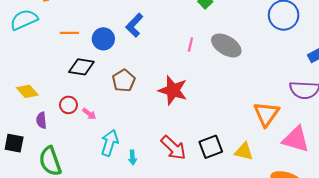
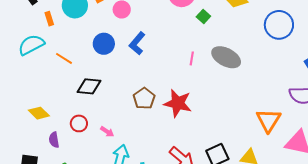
orange line: (69, 33) -> (64, 58), moved, turned 36
blue circle: (103, 39) -> (104, 44), moved
brown pentagon: (124, 81) -> (144, 98), moved
pink arrow: (89, 114) -> (107, 132), moved

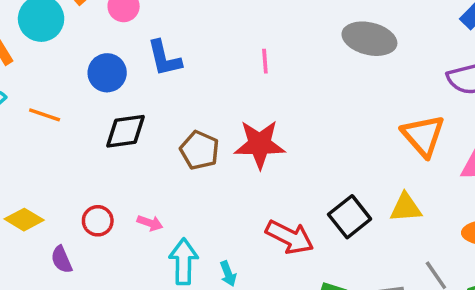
blue L-shape: (137, 43) -> (164, 58), turned -40
gray ellipse: (226, 57) -> (369, 39), moved
black diamond: (89, 86) -> (125, 131), moved

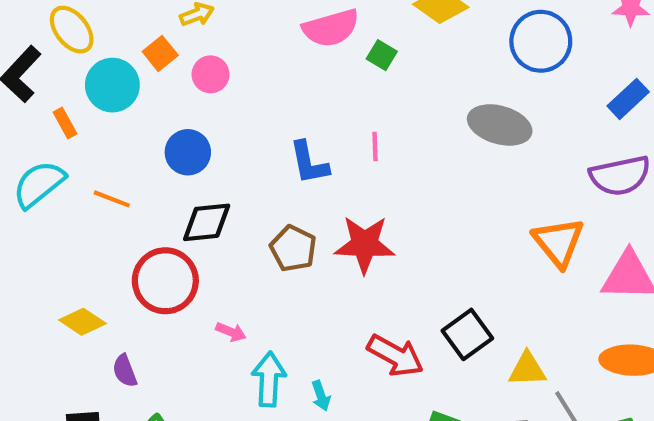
blue L-shape: (164, 58) -> (309, 163), moved
yellow triangle: (406, 208) -> (527, 369), moved
red circle: (98, 221) -> (165, 281), moved, size x1.8

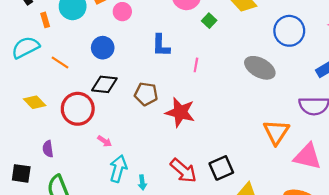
blue L-shape: (309, 163) -> (161, 45), moved
brown pentagon: (293, 248) -> (146, 94), moved, turned -30
yellow diamond: (82, 322) -> (35, 102), moved

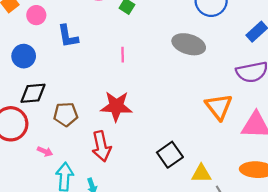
blue L-shape: (161, 45) -> (68, 36), moved
brown pentagon: (146, 94) -> (66, 114), moved
red arrow: (183, 171) -> (101, 146), moved, turned 48

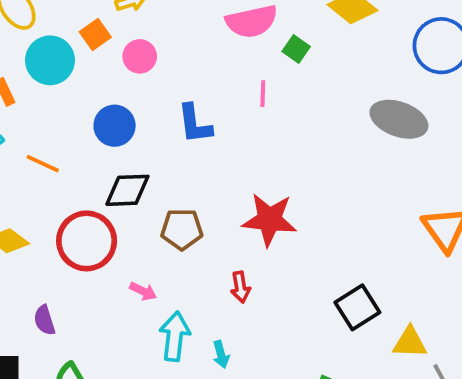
blue L-shape: (68, 36) -> (195, 124), moved
pink line: (123, 55) -> (263, 94), moved
red arrow: (101, 146) -> (240, 287), size x0.6

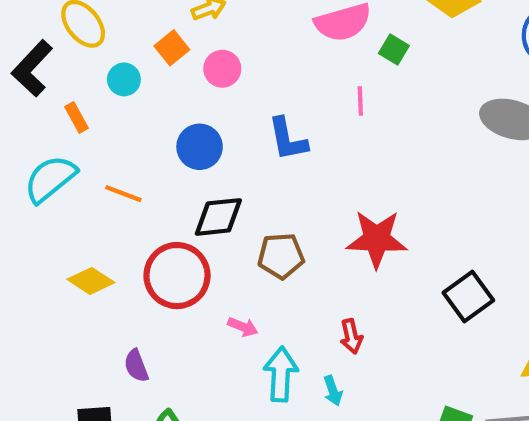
cyan circle: (50, 60) -> (124, 79), size x0.6
red arrow: (240, 287) -> (351, 336), moved
black square: (357, 307) -> (468, 297), moved

